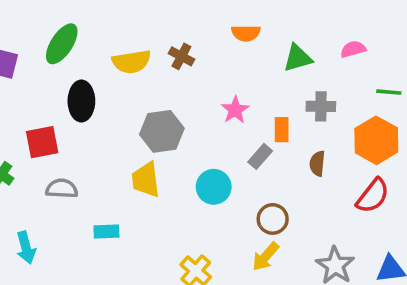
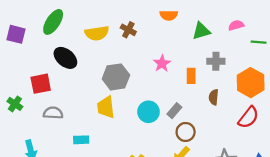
green line: (389, 92) -> (259, 42), moved
black ellipse: (81, 101) -> (65, 58), turned -50
gray rectangle: (260, 156) -> (174, 111), moved

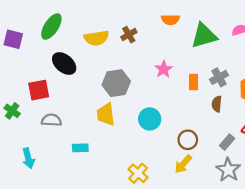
brown cross: (128, 30) -> (129, 35), turned 32
green triangle: (201, 31) -> (204, 36), size x1.4
gray cross: (216, 61) -> (219, 77), moved, turned -30
gray rectangle: (174, 111) -> (227, 142), moved

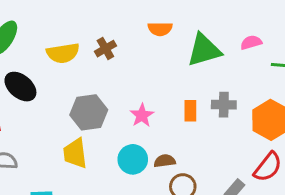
pink star: (164, 69) -> (142, 115), moved
gray cross: (219, 77) -> (224, 105), turned 30
brown semicircle: (217, 104) -> (165, 161), moved, turned 77

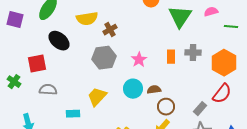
brown cross: (105, 49) -> (110, 30), moved
green triangle: (204, 50) -> (180, 17), turned -40
yellow trapezoid: (75, 153) -> (97, 97), moved, turned 50

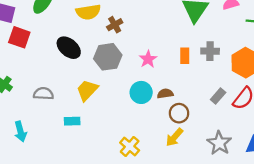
black ellipse: (59, 41) -> (69, 48), moved
red square: (37, 64) -> (19, 37), moved, turned 30
yellow trapezoid: (97, 97) -> (87, 90), moved
gray rectangle: (200, 109) -> (218, 96), moved

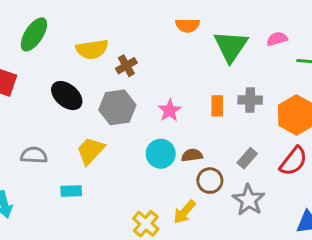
gray rectangle: (218, 96) -> (247, 158), moved
yellow arrow: (174, 137) -> (185, 212), moved
gray star: (219, 143) -> (249, 200), moved

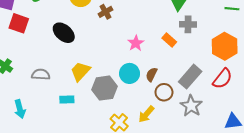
gray cross: (250, 100) -> (188, 24), moved
orange rectangle: (217, 106) -> (169, 40), turned -48
gray hexagon: (117, 107) -> (104, 88), moved
brown semicircle: (192, 155) -> (151, 74), turned -56
gray rectangle: (247, 158) -> (190, 77), size x1.6

